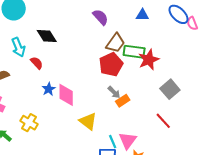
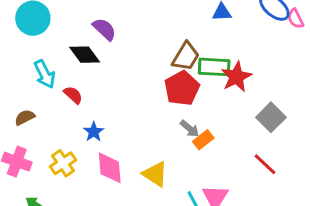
purple semicircle: (100, 17) -> (104, 29), moved
pink diamond: (66, 95) -> (110, 168), moved
yellow cross: (29, 123) -> (63, 163), moved, turned 30

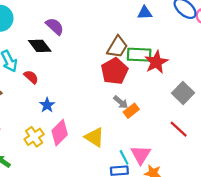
yellow cross: (63, 163) -> (34, 137), moved
pink diamond: (110, 168) -> (60, 133), turned 50

